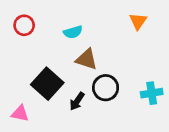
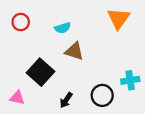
orange triangle: (138, 21) -> (119, 19), size x1.5
black circle: (106, 88) -> (102, 95), moved
black arrow: (77, 101) -> (66, 100), moved

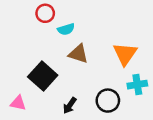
orange triangle: (119, 19) -> (125, 54), moved
red circle: (21, 22) -> (45, 13), moved

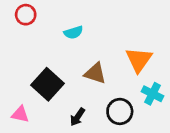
red circle: (45, 13) -> (26, 15), moved
brown triangle: (78, 54) -> (95, 73), moved
cyan cross: (137, 85) -> (153, 94), turned 36

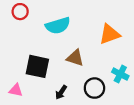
cyan semicircle: (73, 32) -> (58, 26), size x1.6
orange triangle: (139, 60) -> (110, 34), moved, turned 35
black square: (47, 84) -> (37, 66), turned -30

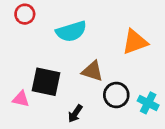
cyan cross: (120, 74) -> (148, 103), moved
black circle: (94, 88) -> (116, 95), moved
pink triangle: (16, 90) -> (21, 99), moved

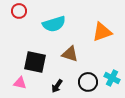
black circle: (116, 95) -> (88, 82), moved
pink triangle: (21, 99) -> (20, 83), moved

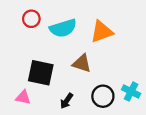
red circle: (19, 11) -> (31, 19), moved
orange triangle: (102, 32) -> (102, 32), moved

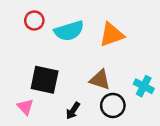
brown triangle: (82, 63) -> (100, 80), moved
cyan cross: (131, 92) -> (144, 86), moved
pink triangle: (23, 97) -> (25, 107), turned 35

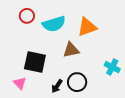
brown triangle: (100, 80) -> (71, 50), moved, turned -30
black circle: (113, 105) -> (77, 82), moved

